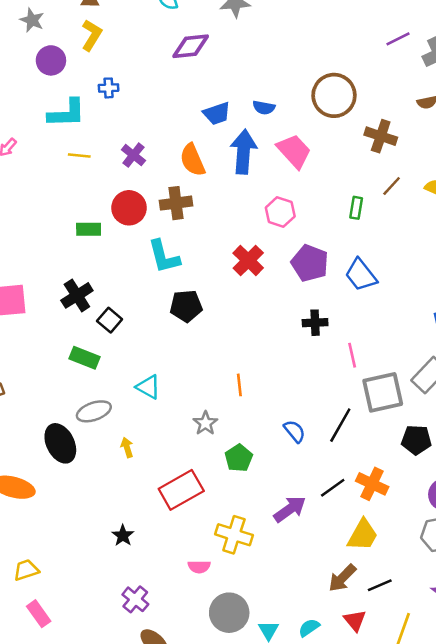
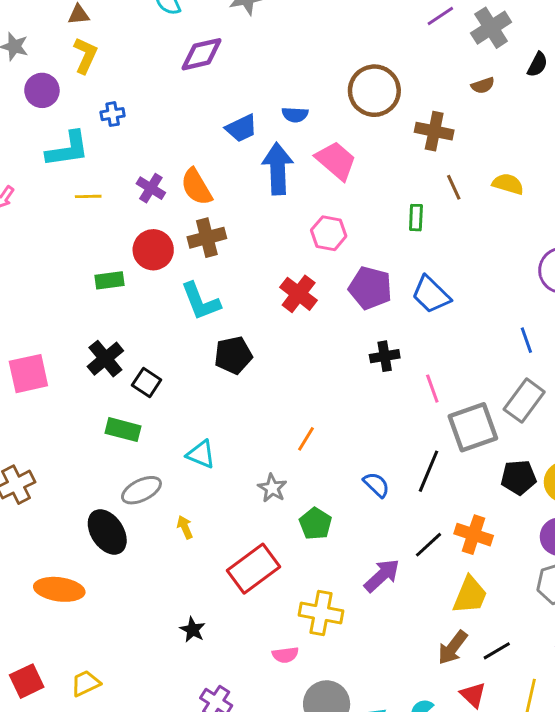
orange semicircle: (193, 160) -> (196, 187), moved
brown line: (392, 186) -> (454, 187), turned -60
orange line: (239, 385) -> (306, 439), turned 45

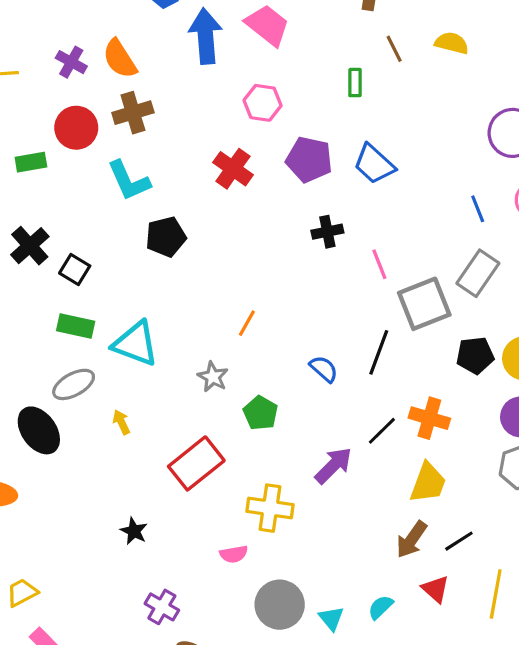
green rectangle: (123, 430) -> (76, 326), moved
cyan triangle: (201, 454) -> (136, 344), size x1.5

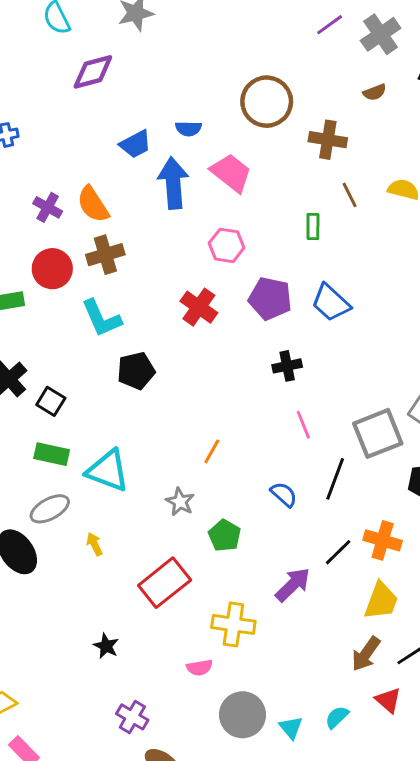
pink line: (379, 264) -> (303, 425), moved

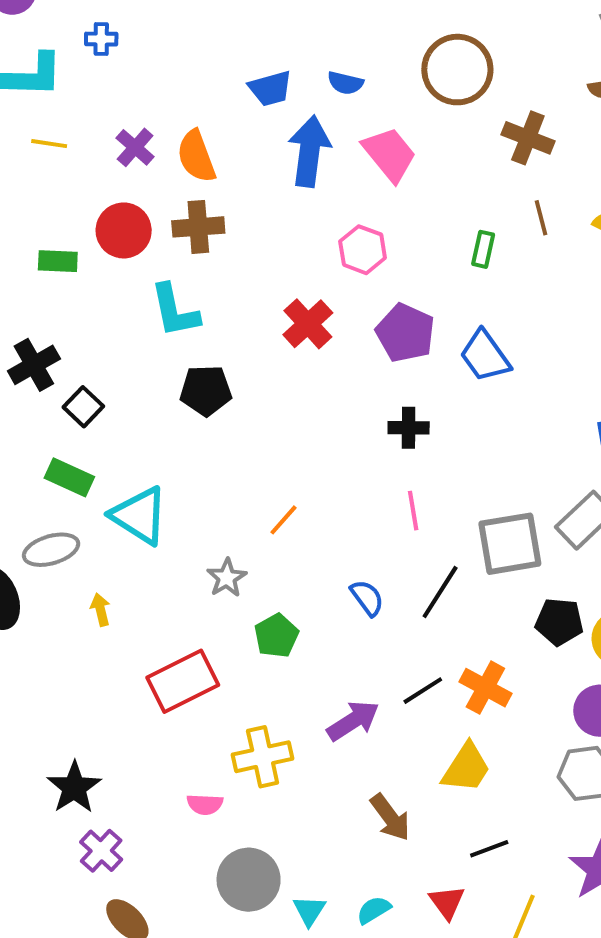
yellow cross: (233, 624) -> (263, 757), turned -33
black star: (106, 646) -> (74, 787), moved, size x1.5
brown arrow: (366, 654) -> (390, 817), moved, turned -84

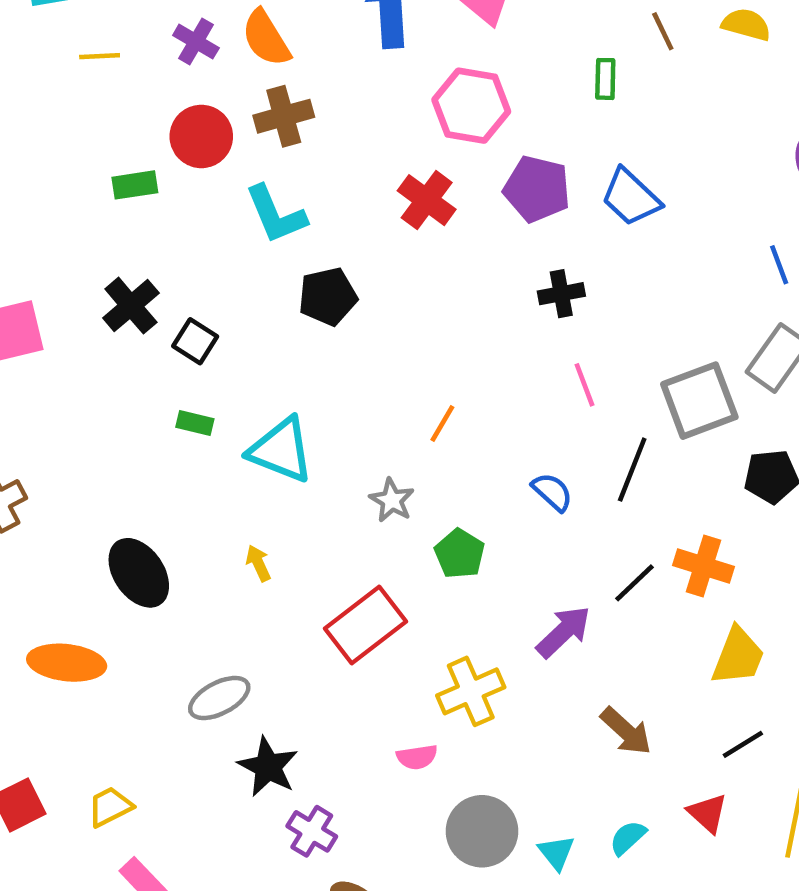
pink hexagon: (363, 250) -> (471, 106), size x1.4
green rectangle: (69, 477) -> (195, 423), size x0.7
gray ellipse: (51, 550) -> (219, 698), moved
yellow trapezoid: (466, 768) -> (738, 656), moved

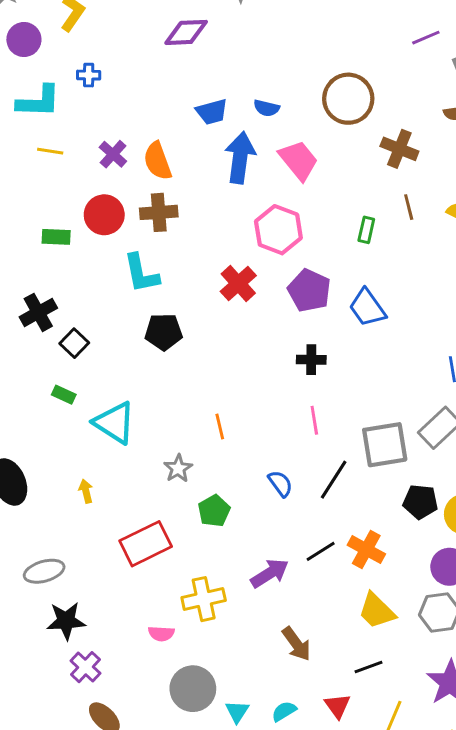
orange line: (442, 424) -> (220, 426), turned -55
yellow trapezoid: (738, 656) -> (377, 611), turned 102
black star: (268, 767) -> (66, 621), turned 30

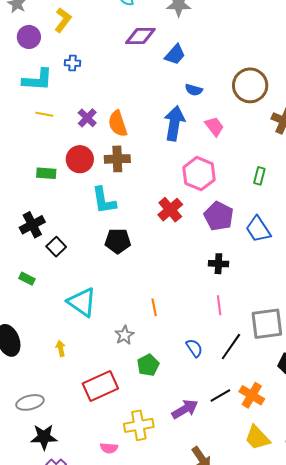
blue trapezoid: (212, 112) -> (175, 55), moved, turned -35
pink trapezoid: (298, 160) -> (214, 126), size x0.7
green rectangle: (64, 395) -> (27, 279), moved

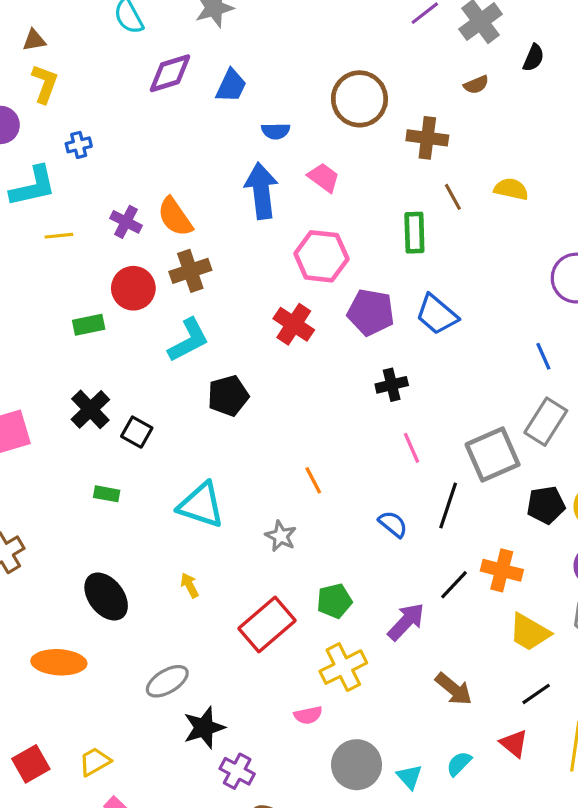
green rectangle: (259, 176) -> (414, 233), size x1.4
cyan L-shape: (104, 200) -> (188, 340), turned -92
green pentagon: (148, 365) -> (334, 601), moved, turned 30

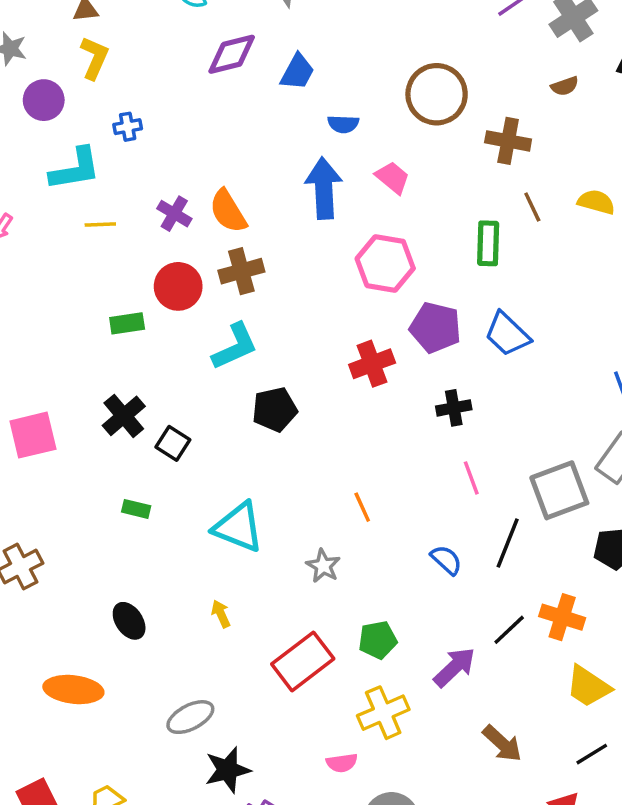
red cross: (294, 324) -> (372, 364), moved, turned 33
black ellipse: (106, 597) -> (129, 621), size x0.7

